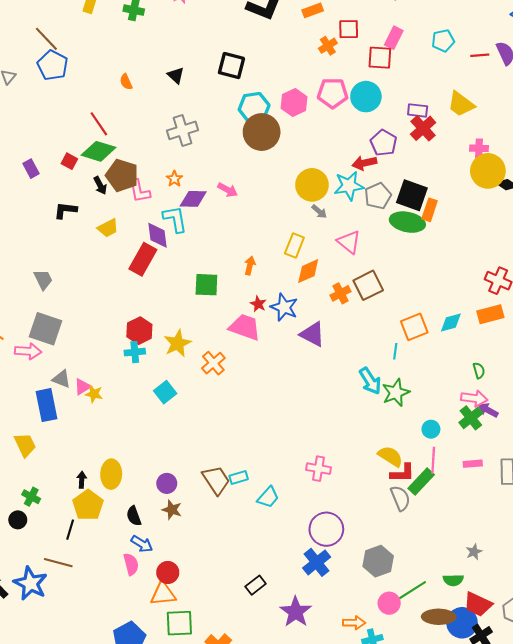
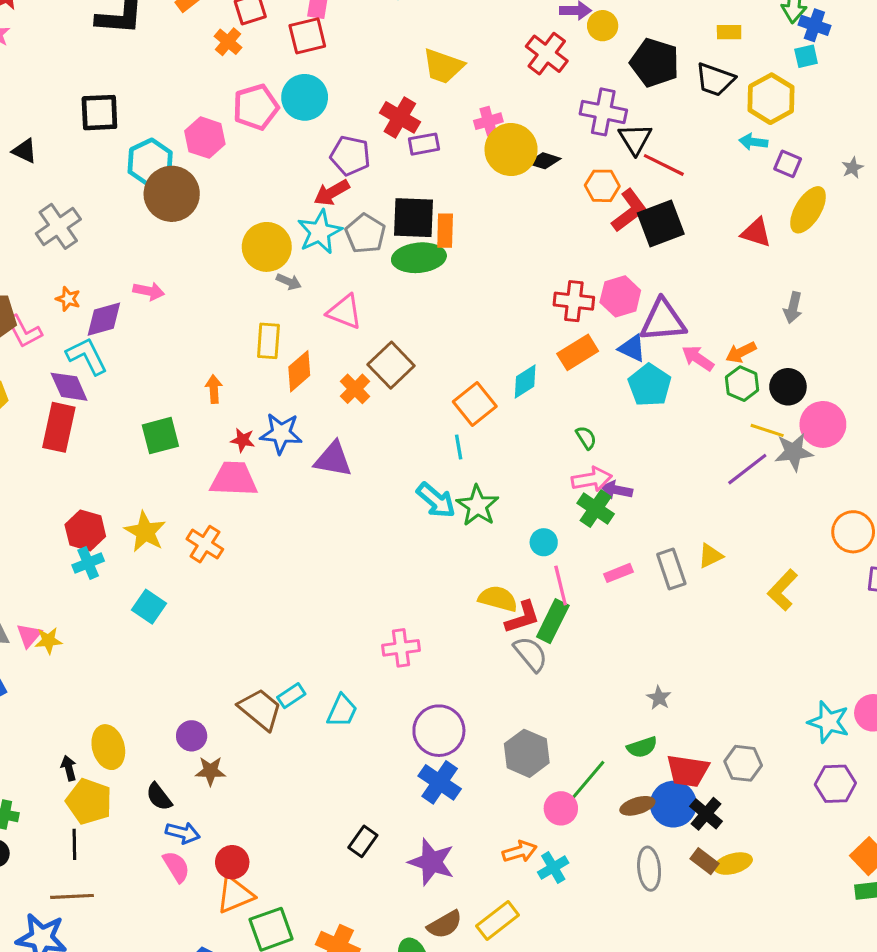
purple rectangle: (418, 110) -> (424, 144), moved
brown ellipse: (439, 617) -> (637, 806), size x0.7

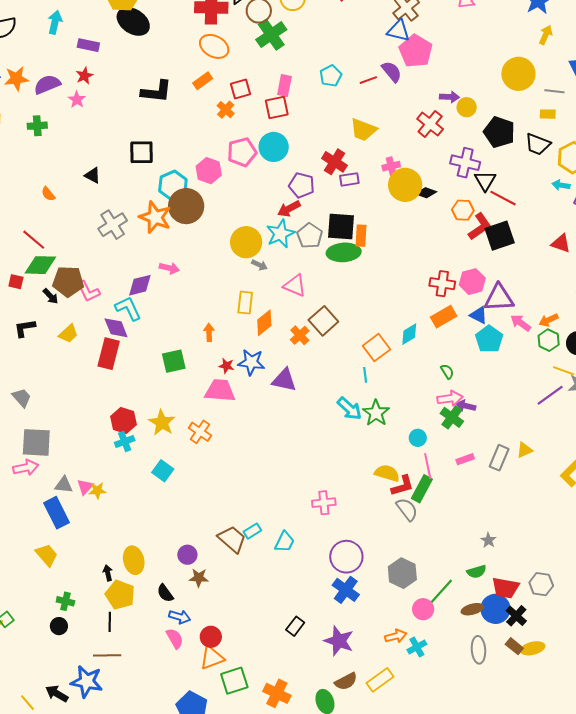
orange star: (68, 299) -> (155, 217), moved, size x2.0
gray rectangle: (671, 569) -> (499, 458), turned 40

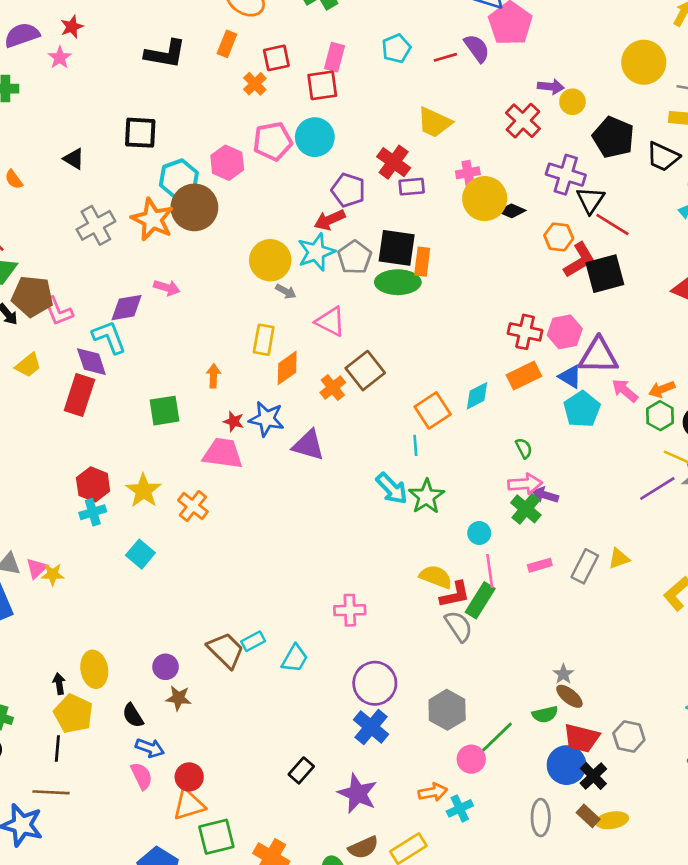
orange rectangle: (203, 81) -> (227, 44), turned -36
brown ellipse: (472, 609) -> (569, 696), moved, turned 50

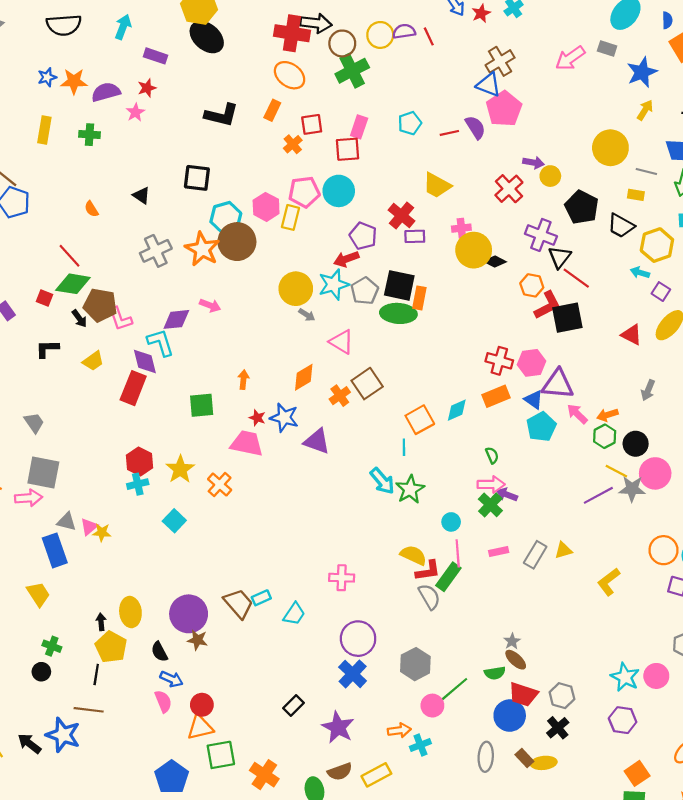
yellow rectangle: (264, 340) -> (290, 217), moved
purple circle: (166, 667) -> (189, 614), size x1.8
black cross: (593, 776) -> (558, 728), moved

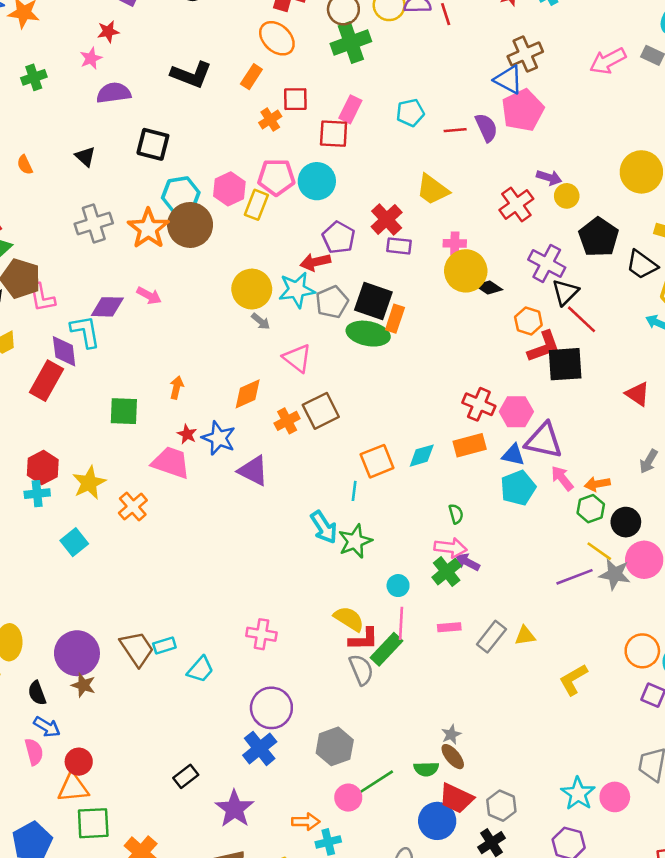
purple semicircle: (106, 92) -> (114, 93), moved
green cross: (89, 135) -> (34, 77), turned -30
blue triangle: (534, 400) -> (513, 455), turned -30

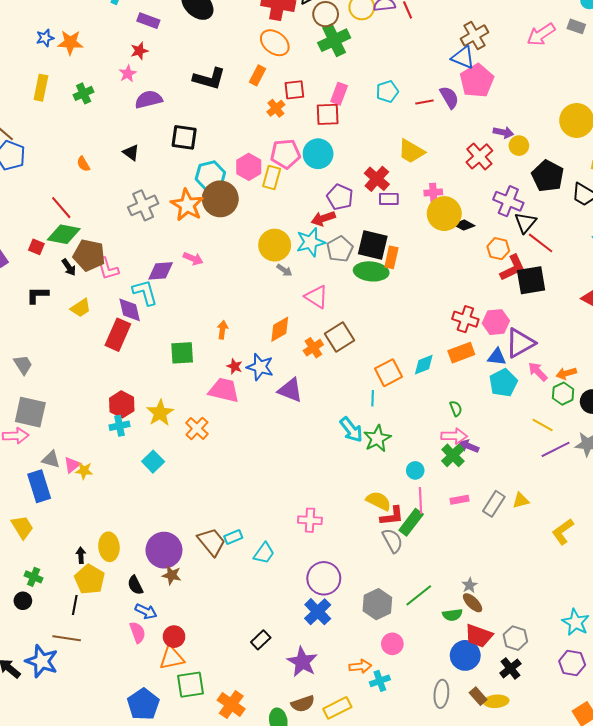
purple triangle: (544, 441) -> (520, 343), turned -36
yellow line: (599, 551) -> (543, 425), moved
green line: (377, 782) -> (419, 595), moved

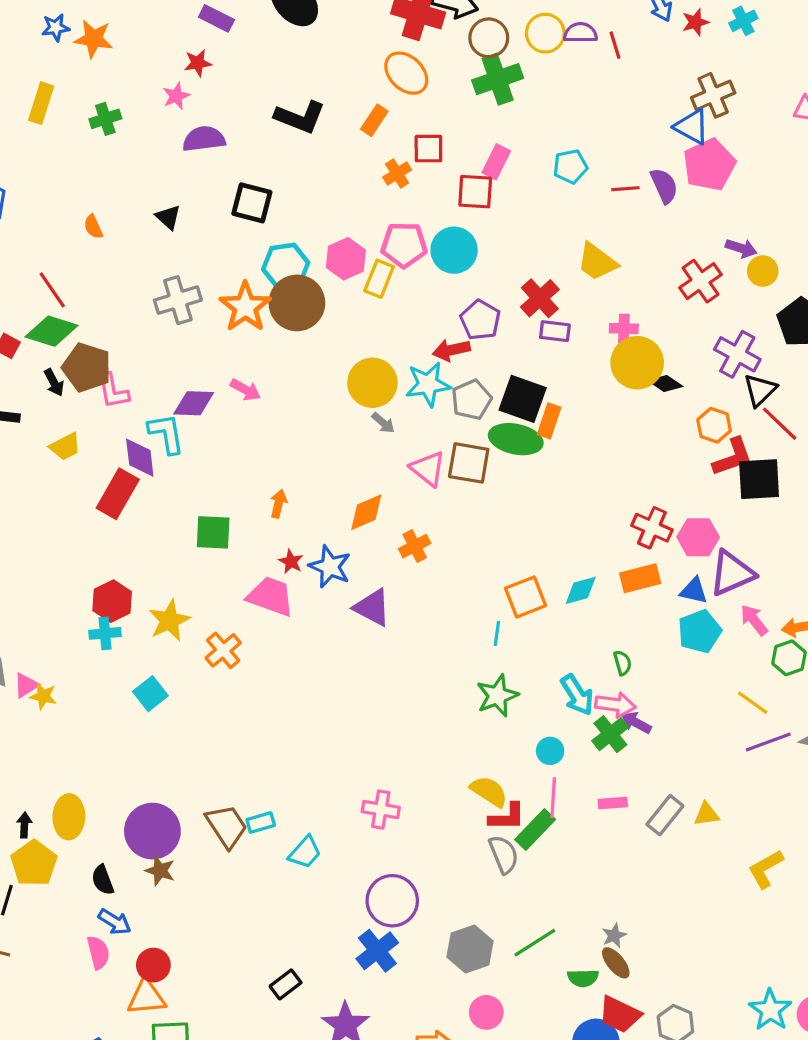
brown square: (340, 337) -> (469, 463), moved, turned 36
cyan arrow: (351, 430) -> (577, 695), moved

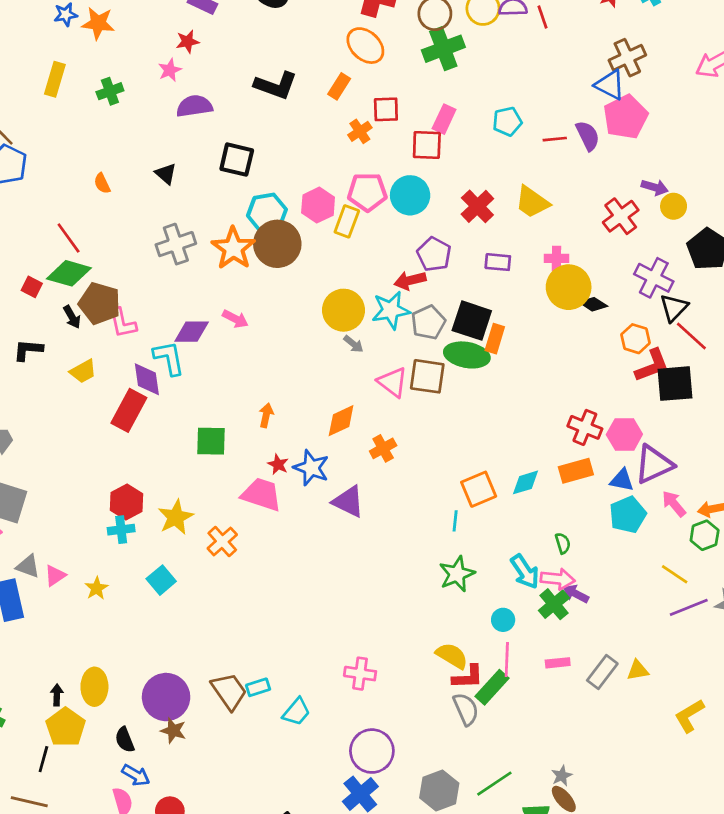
red cross: (540, 298) -> (477, 206), moved
yellow star: (43, 696) -> (96, 588), moved, turned 30

